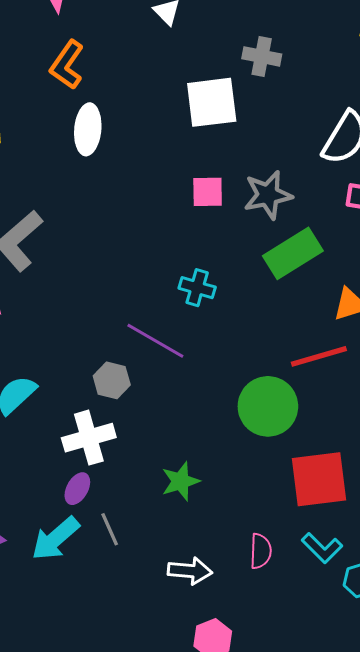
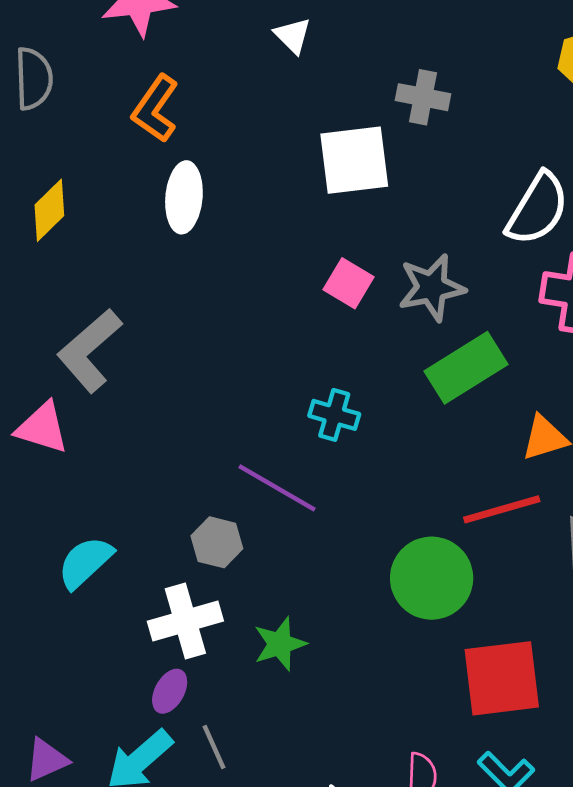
pink square: (208, 192) -> (349, 283), turned 32
green star: (180, 481) -> (280, 644), moved

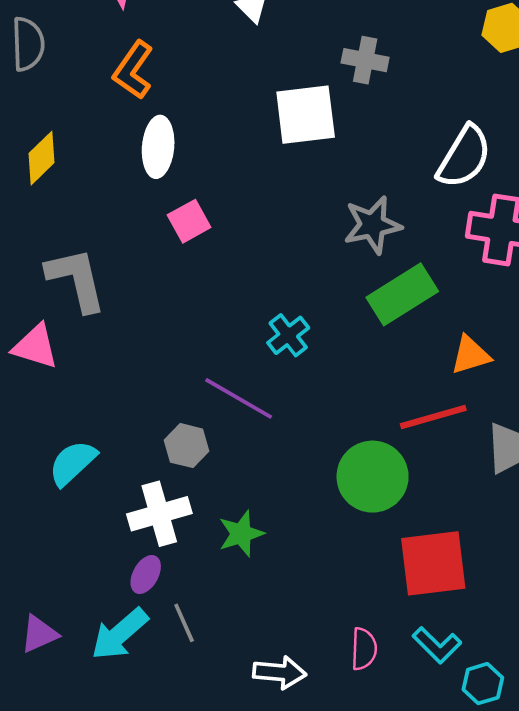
pink square: (349, 283) -> (189, 221), moved, turned 30
gray L-shape: (89, 351) -> (76, 279), turned 118
cyan cross: (334, 415) -> (288, 335), turned 36

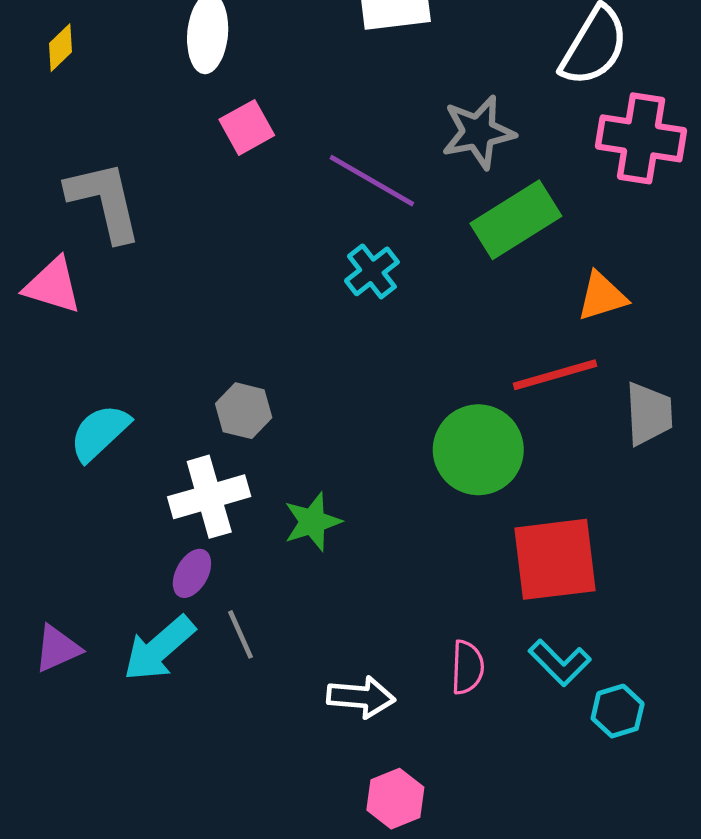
yellow diamond: (42, 158) -> (61, 48), size x0.7
purple line: (239, 398) -> (372, 181), moved

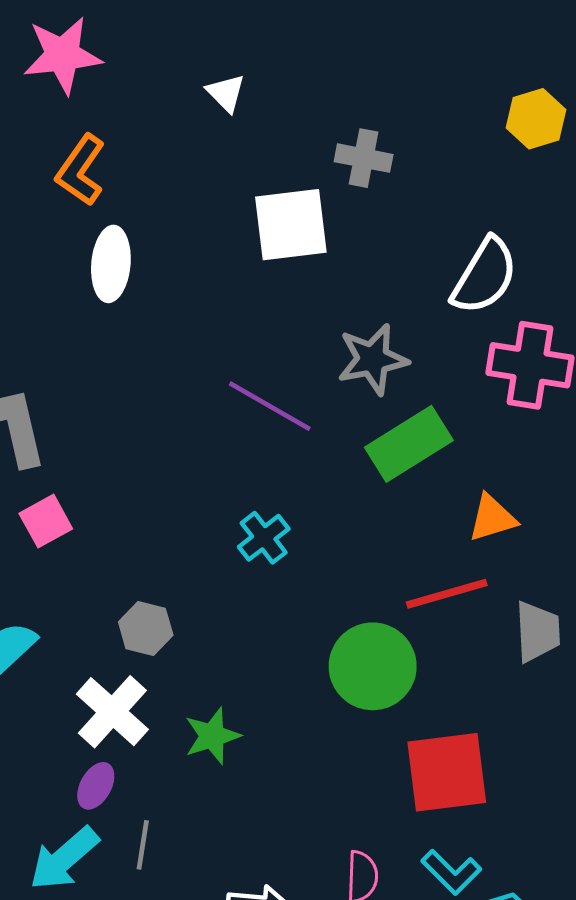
pink square: (247, 127) -> (46, 521), moved
cyan cross: (372, 271) -> (264, 538), moved
white cross: (209, 497) -> (112, 712), turned -32
gray line: (240, 634) -> (143, 845), turned 33

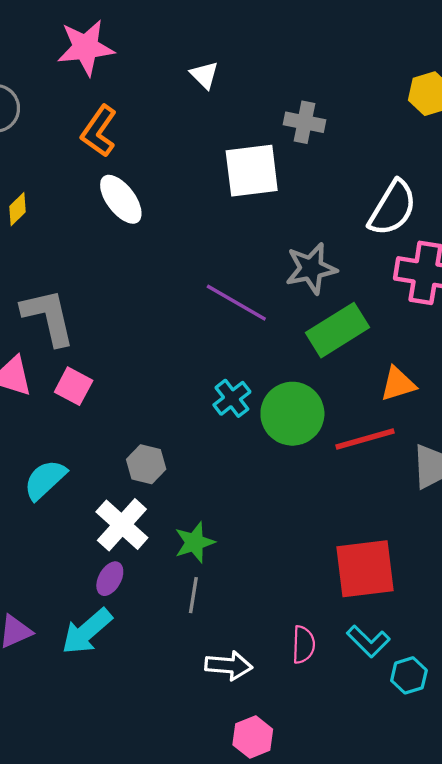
white ellipse: (111, 264) -> (121, 199), turned -42
pink square: (46, 521) -> (74, 386), turned -33
green circle: (373, 666) -> (292, 414), moved
gray line: (143, 845) -> (193, 595), moved

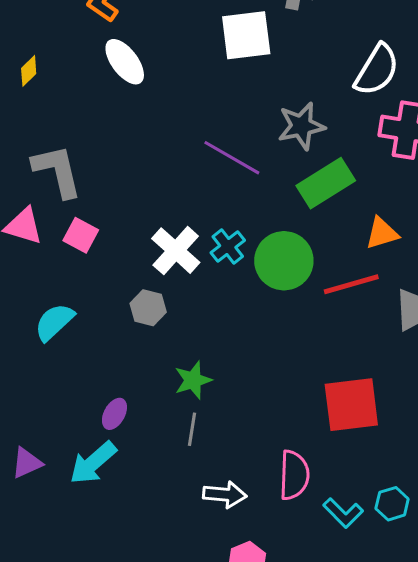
white cross: (122, 525) -> (176, 251), moved
cyan L-shape: (368, 641) -> (343, 513), moved
pink semicircle: (303, 645) -> (294, 475), size x1.4

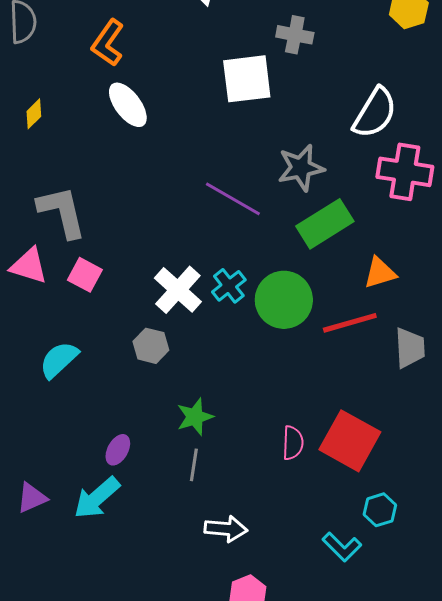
red square: (351, 405) -> (350, 441), turned 36
pink semicircle: (294, 475) -> (293, 443), moved, size x0.7
cyan hexagon: (392, 504) -> (380, 510), moved

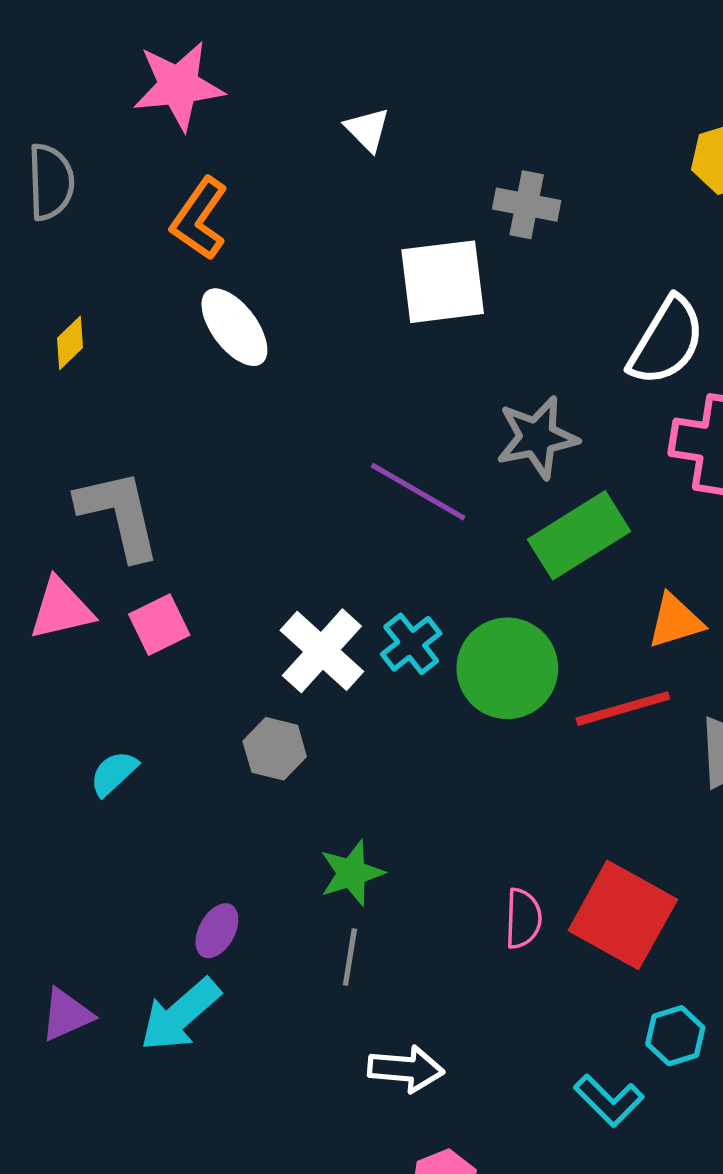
pink triangle: (29, 266) -> (61, 609), turned -30
pink square: (85, 275) -> (159, 625), turned 36
cyan semicircle: (59, 360) -> (114, 773), size x0.7

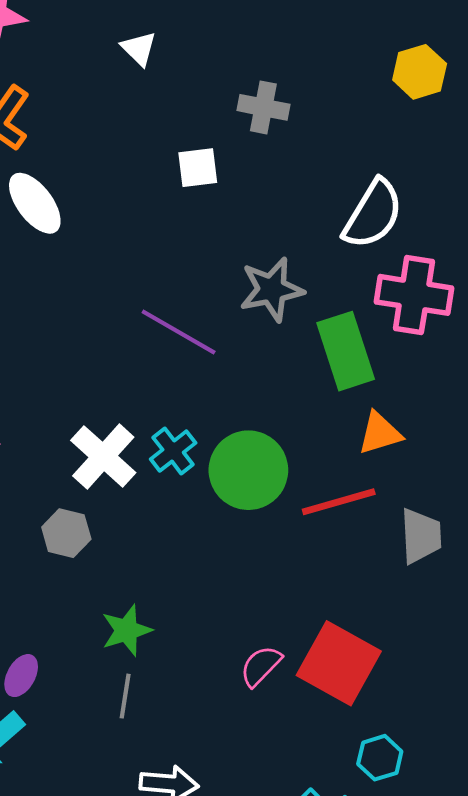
white square: (443, 282) -> (198, 168), size x0.6
green rectangle: (579, 535) -> (346, 351), moved, turned -76
pink semicircle: (523, 918) -> (261, 666), turned -138

